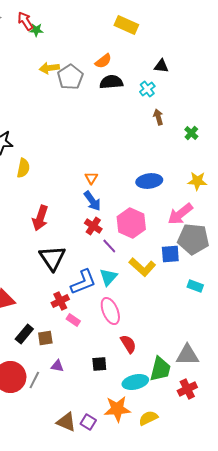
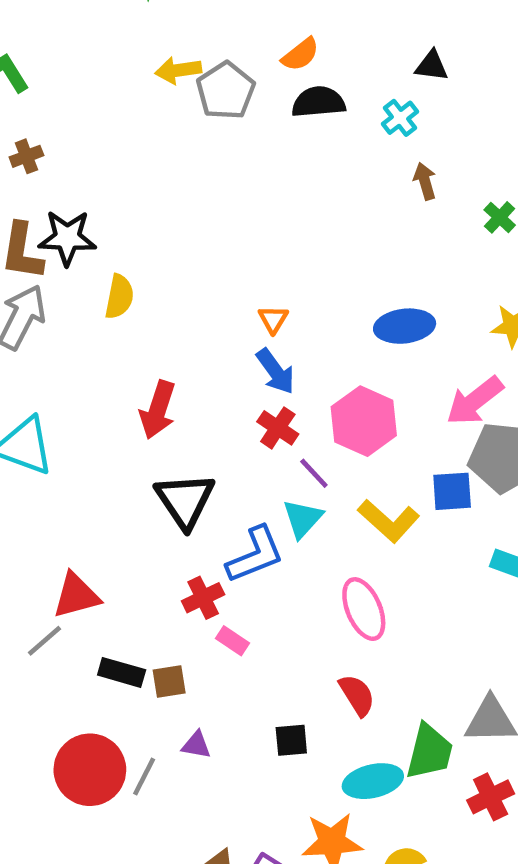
cyan triangle: (108, 277) -> (303, 518), moved
pink ellipse: (110, 311) -> (364, 609), moved
black rectangle: (24, 334) -> (122, 672), turned 66

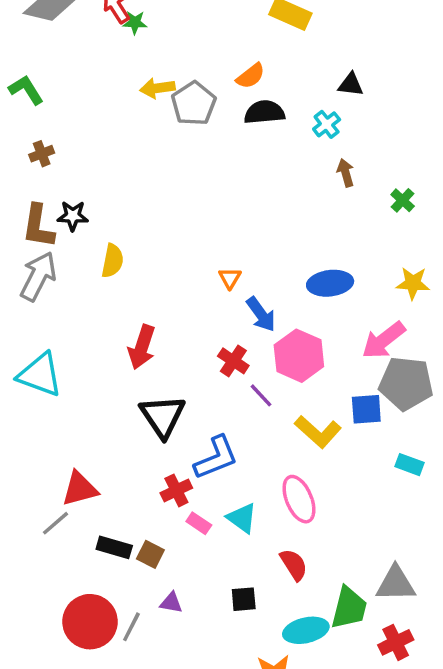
black star: (67, 238) -> (73, 216), size x0.7
blue arrow: (276, 371) -> (261, 314), moved
cyan triangle: (303, 518) -> (242, 518), moved, turned -36
brown square: (169, 681) -> (150, 554), turned 36

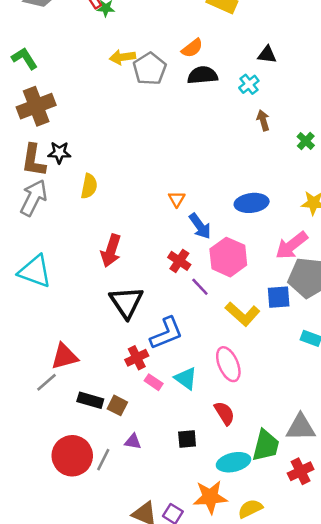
brown cross: (42, 154) -> (36, 106), size x2.0

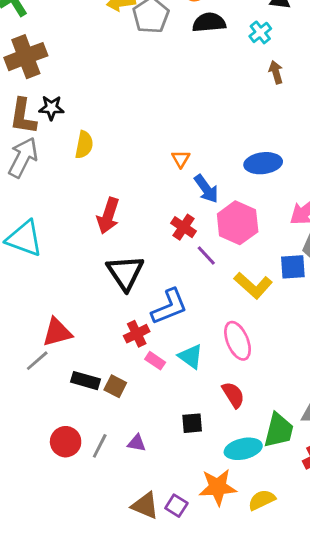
purple triangle: (133, 442) -> (137, 443), moved
red circle: (72, 456) -> (66, 442), size x0.7

